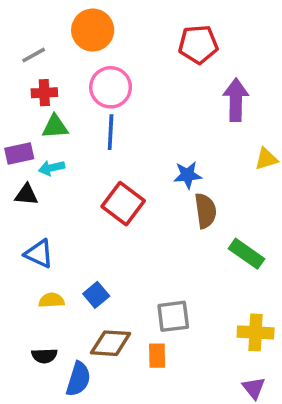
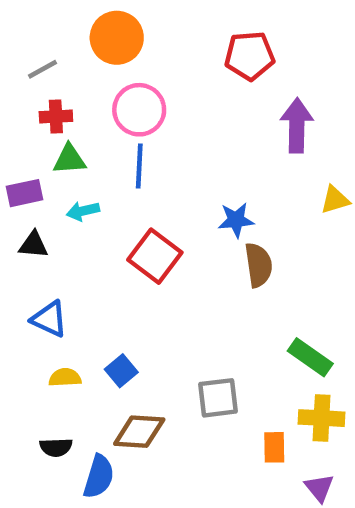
cyan arrow: (52, 168) -> (83, 211), moved
green rectangle: (247, 254) -> (310, 357), moved
orange rectangle: (157, 356) -> (274, 447), moved

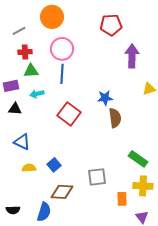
black semicircle: (56, 447) -> (13, 210), moved

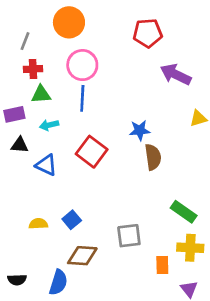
gray line: (19, 31) -> (25, 41), turned -40
purple arrow: (132, 56) -> (176, 74), turned -65
blue triangle: (22, 142) -> (46, 165), moved

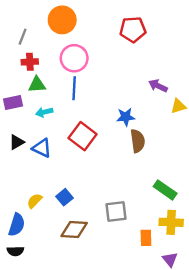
purple arrow: (176, 74) -> (158, 86), moved, size x0.7
black triangle: (20, 145) -> (17, 142), moved, turned -35
yellow semicircle: (38, 224) -> (35, 201), turned -42
blue semicircle: (58, 282) -> (17, 225), moved

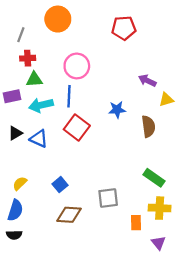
pink circle: (74, 58) -> (77, 66), moved
blue line: (74, 88) -> (69, 96), moved
cyan arrow: (44, 112) -> (41, 105), size x1.5
brown semicircle: (138, 141) -> (148, 126), moved
yellow semicircle: (35, 201) -> (20, 183), moved

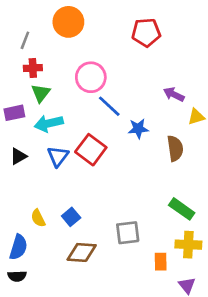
green triangle: (34, 79) -> (41, 93), turned -48
blue line: (69, 96) -> (109, 106), moved, turned -50
blue triangle: (39, 139) -> (58, 156), moved, turned 42
yellow semicircle: (20, 183) -> (38, 218), moved, turned -72

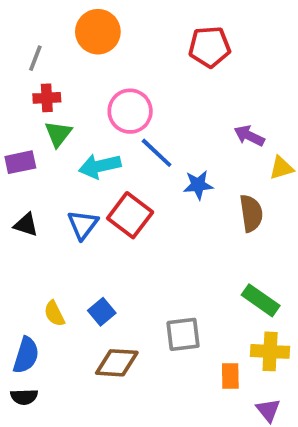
cyan arrow: (49, 123) -> (100, 166), moved
black triangle: (18, 156) -> (26, 225), turned 48

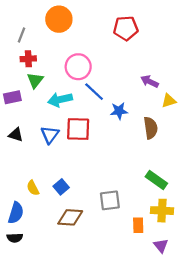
red square: (130, 215) -> (78, 129), turned -35

